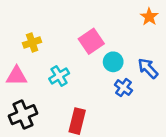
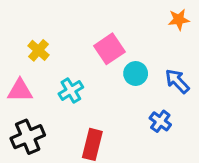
orange star: (149, 17) -> (179, 20), turned 30
yellow cross: (32, 42) -> (38, 50), turned -30
blue cross: (123, 88) -> (160, 121), moved

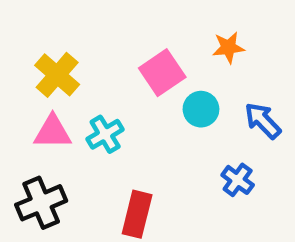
orange star: (179, 20) -> (228, 47), moved
yellow cross: (38, 50) -> (57, 75), size x1.4
pink triangle: (20, 90) -> (53, 132), moved

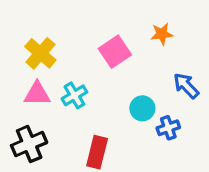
cyan circle: (201, 109) -> (142, 108), moved
blue cross: (238, 180) -> (168, 128), turned 35

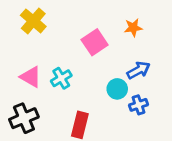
yellow cross: (40, 53) -> (33, 21), moved
blue arrow: (186, 86) -> (139, 70), moved, turned 105
pink triangle: (37, 94) -> (31, 77), turned 30

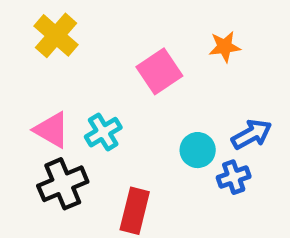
blue arrow: (139, 70) -> (252, 134), moved
black cross: (24, 118) -> (63, 184), moved

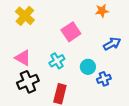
orange star: (225, 47) -> (102, 11), moved
cyan cross: (103, 132) -> (57, 61), moved
blue arrow: (252, 134) -> (112, 44), moved

